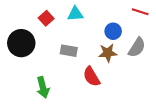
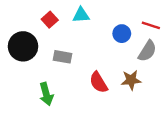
red line: (140, 12) -> (151, 25), moved
gray rectangle: (69, 51) -> (63, 57), moved
brown star: (108, 53) -> (131, 80), moved

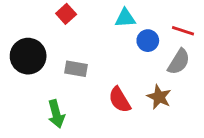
cyan triangle: (81, 15) -> (125, 18), moved
red square: (50, 20) -> (66, 14), moved
brown star: (131, 80) -> (159, 97), turned 30

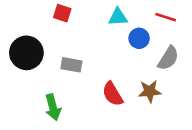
red square: (66, 14) -> (62, 13), turned -30
red line: (183, 31) -> (166, 17), moved
brown star: (159, 97) -> (150, 91), turned -30

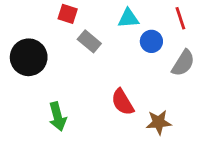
red line: (166, 17) -> (180, 18), turned 54
gray rectangle: (71, 65) -> (89, 41), moved, turned 30
brown star: (150, 91) -> (159, 122), moved

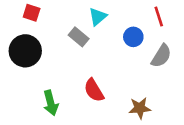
red square: (68, 14) -> (32, 13), moved
cyan triangle: (128, 18) -> (98, 17), moved, turned -36
red semicircle: (123, 102) -> (94, 90), moved

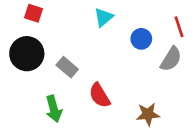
red line: (159, 17) -> (179, 27), moved
gray rectangle: (79, 37) -> (67, 67), moved

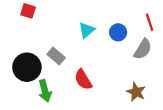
cyan triangle: (104, 17) -> (87, 30), moved
black circle: (27, 54) -> (27, 67), moved
brown star: (148, 114) -> (136, 92), moved, turned 30

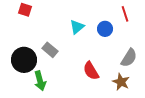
red line: (150, 22) -> (125, 14), moved
gray semicircle: (143, 49) -> (129, 58), moved
red semicircle: (83, 80) -> (91, 71), moved

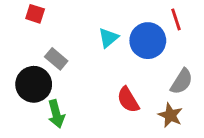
blue circle: (105, 29) -> (148, 41), size x1.6
gray rectangle: (50, 50) -> (56, 59), moved

